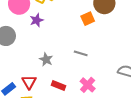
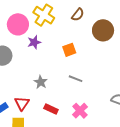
orange square: (88, 19) -> (69, 50), moved

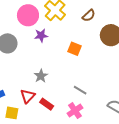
orange square: (69, 50) -> (74, 49), turned 32
gray line: (76, 79) -> (80, 90), moved
red triangle: (22, 103) -> (28, 96), moved

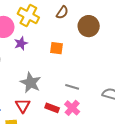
gray star: (41, 76) -> (31, 83), size x1.5
red rectangle: (47, 104) -> (52, 108), moved

